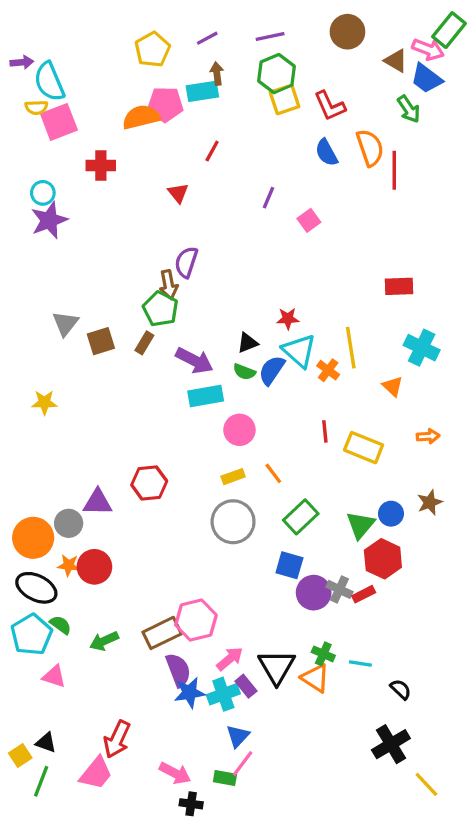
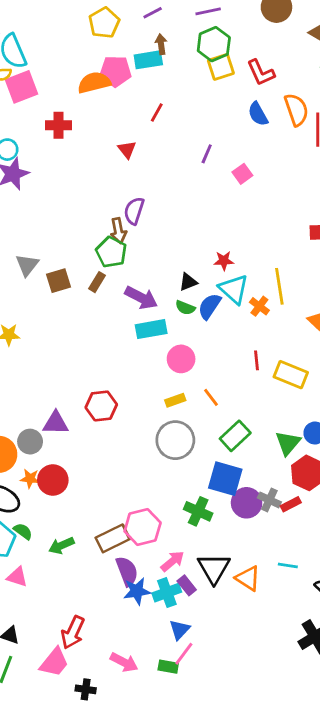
blue square: (289, 565) -> (225, 479), size x1.4
green cross: (323, 654) -> (198, 511), moved, size x1.4
black cross: (191, 804) -> (86, 689), moved

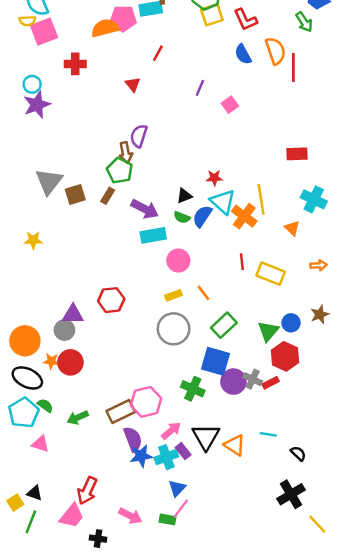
gray triangle: (27, 265) -> (49, 181), size x1.4
orange cross: (259, 306) -> (244, 216), size x1.5
gray circle: (30, 442) -> (64, 330), moved

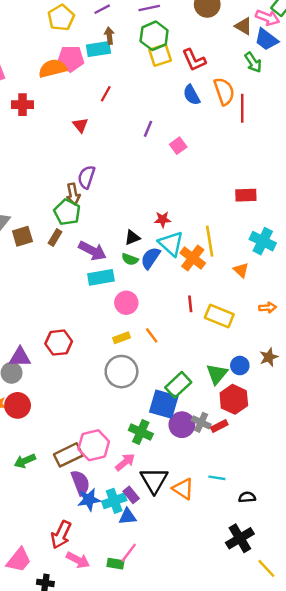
green rectangle: (224, 325) -> (178, 385), moved
pink arrow: (171, 431) -> (125, 462), moved
black semicircle: (298, 453) -> (247, 497), turned -49
blue triangle: (177, 488) -> (128, 517), moved, turned 42
red arrow: (87, 491) -> (61, 535), moved

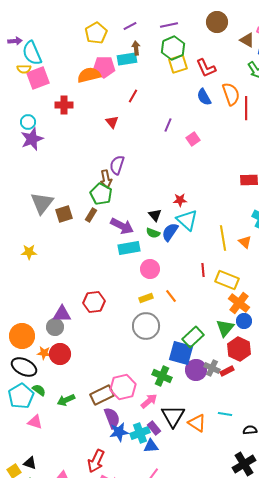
black triangle: (132, 237) -> (155, 215), turned -48
yellow line: (210, 241) -> (223, 238), moved
orange cross: (193, 258) -> (239, 303), moved

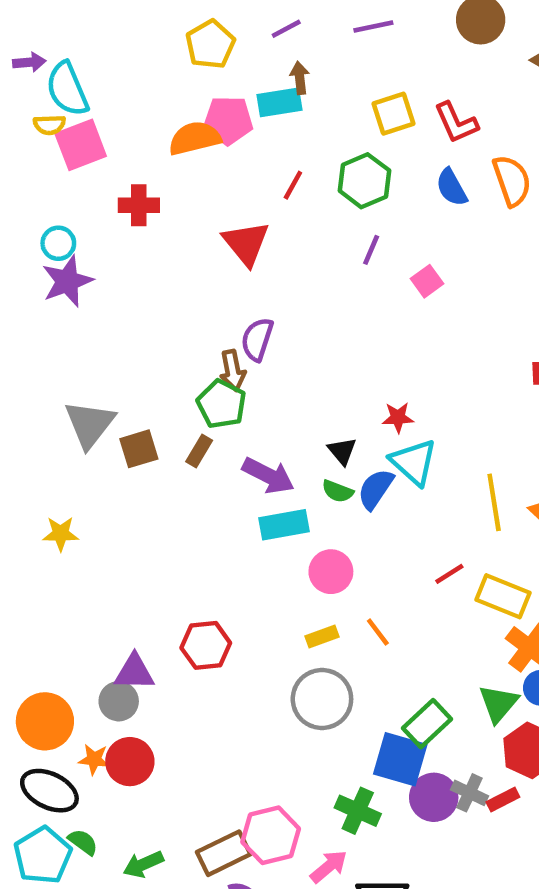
green hexagon: (173, 48) -> (364, 181), moved
red triangle: (112, 122) -> (246, 243), size x1.6
red line: (203, 270) -> (449, 574), turned 64

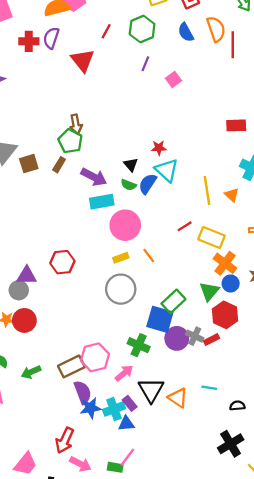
purple semicircle: (257, 339) -> (51, 38), moved
pink circle: (331, 572) -> (125, 225), size x1.4

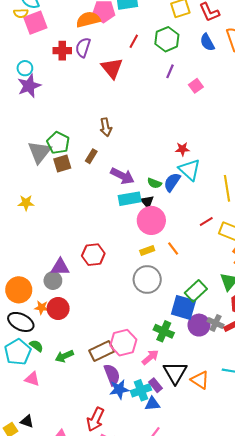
green pentagon: (70, 141) -> (58, 143), moved
brown rectangle: (59, 165) -> (91, 156), moved
black triangle: (131, 165) -> (147, 202), moved

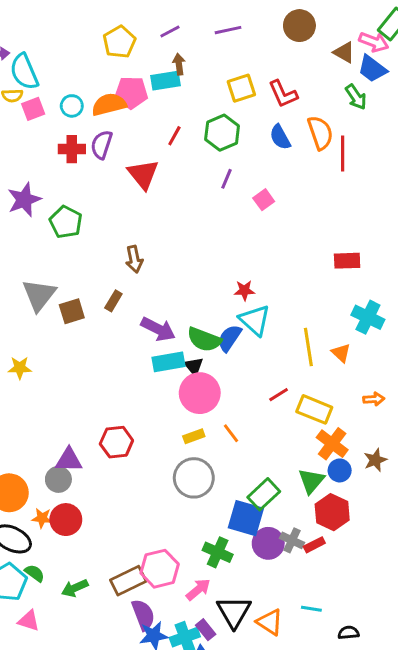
pink square: (35, 23) -> (33, 109), size x0.7
cyan circle: (25, 68) -> (72, 106), moved
green pentagon: (58, 143) -> (66, 222), moved
green semicircle: (154, 183) -> (204, 340), size x1.6

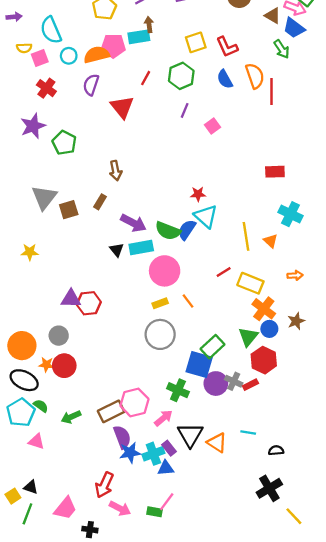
cyan semicircle: (24, 72) -> (51, 30), moved
red cross: (72, 149) -> (46, 88), moved, turned 36
black triangle: (194, 366) -> (117, 250), moved
red hexagon: (116, 442) -> (89, 303), moved
purple triangle: (69, 460) -> (71, 299), moved

